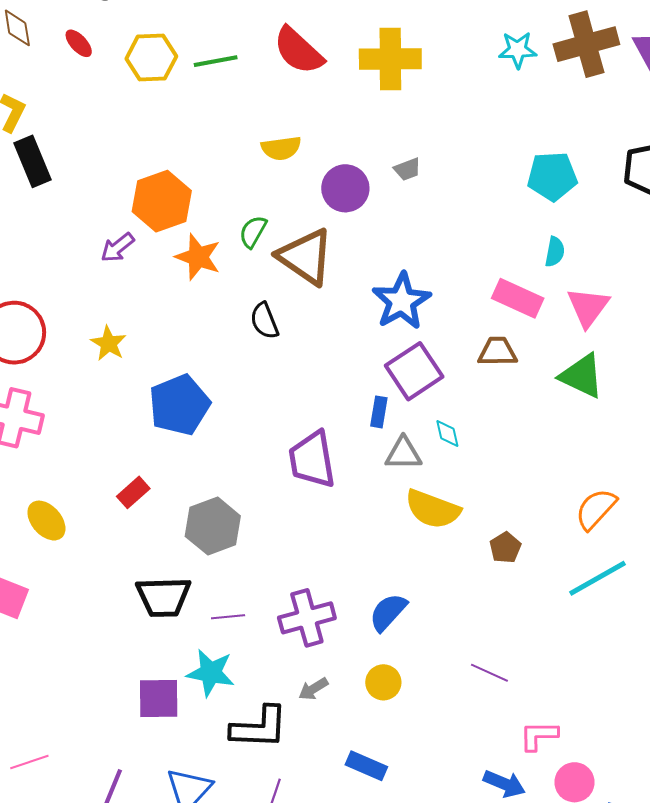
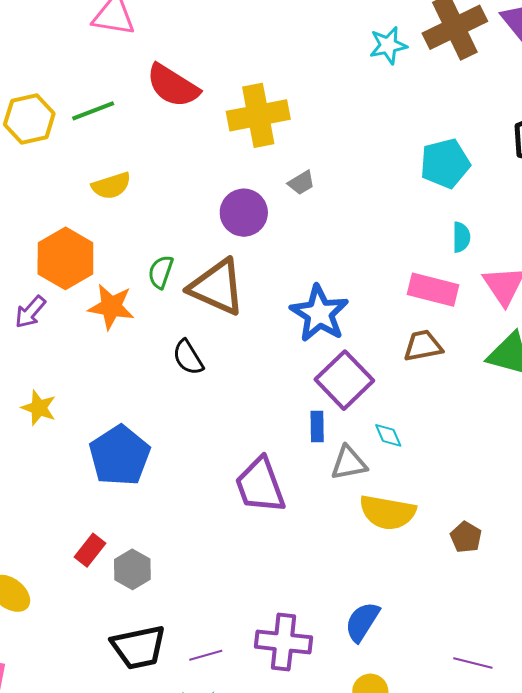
yellow cross: (390, 59) -> (258, 115), moved
yellow semicircle: (281, 148) -> (111, 186), moved
gray hexagon: (213, 526) -> (132, 569), moved, size x0.7
purple cross: (307, 618) -> (284, 642), turned 32

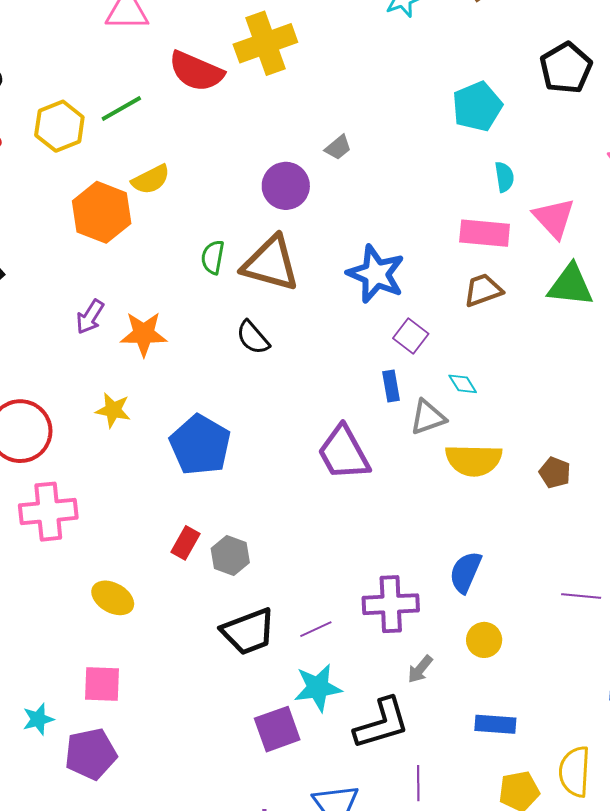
yellow cross: (258, 115) -> (265, 43), moved
orange hexagon: (65, 258) -> (102, 212), moved
orange star: (111, 307) -> (144, 334), moved
purple square: (344, 380) -> (411, 336), size x0.6

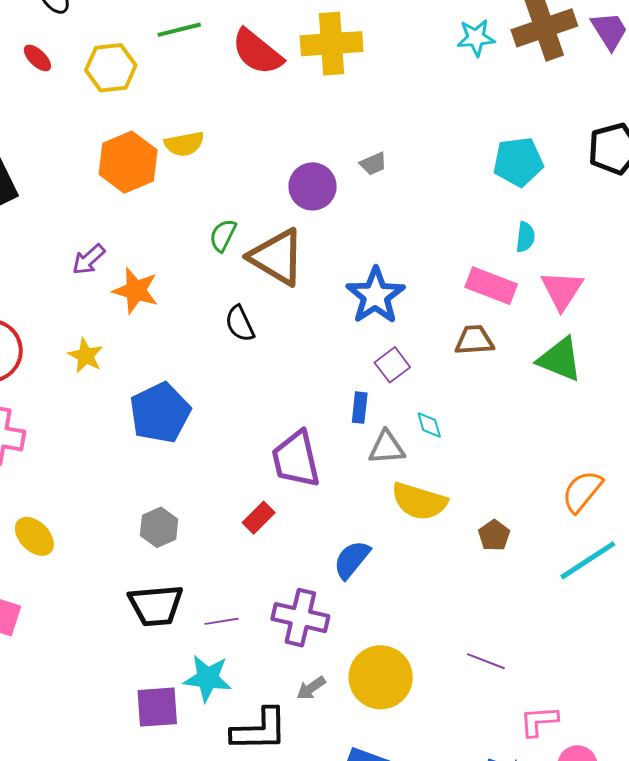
green line: (121, 108) -> (179, 30), moved
red rectangle: (185, 543) -> (259, 518), moved
blue semicircle: (465, 572) -> (352, 560), moved
yellow circle: (484, 640) -> (381, 677), size x1.8

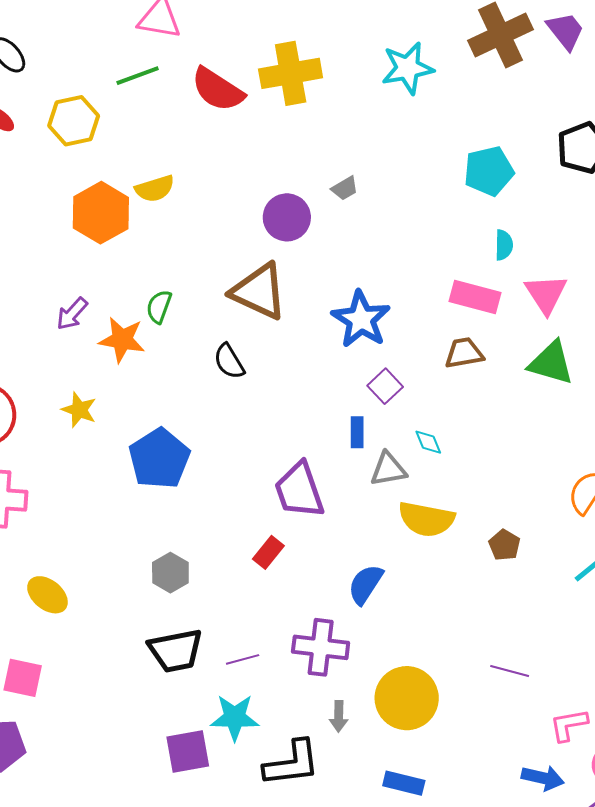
cyan star: (476, 38) -> (408, 68), moved, size x1.4
green semicircle: (223, 235) -> (159, 307), moved
gray arrow: (311, 688) -> (339, 716), turned -48

